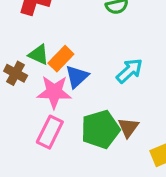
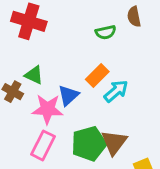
orange rectangle: (61, 59) -> (97, 75), moved
brown triangle: (128, 127) -> (114, 142), size x1.4

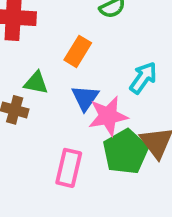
orange rectangle: (97, 75) -> (78, 51), moved
pink star: (47, 109) -> (108, 116), moved

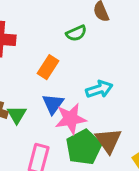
cyan arrow: (143, 78) -> (99, 89), turned 35
green triangle: (36, 83) -> (17, 115), moved, turned 48

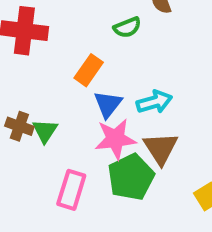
blue triangle: (53, 104) -> (108, 104), moved
brown triangle: (108, 141) -> (161, 148), moved

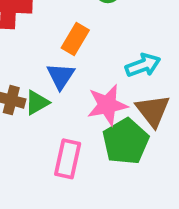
blue triangle: (108, 104) -> (61, 76), moved
green triangle: (45, 131) -> (37, 103), turned 32

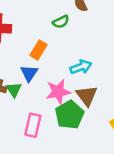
green triangle: (37, 103) -> (14, 90), turned -35

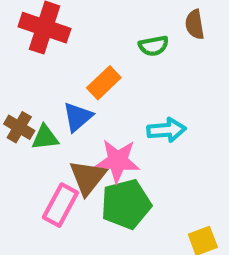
green triangle: (14, 90) -> (45, 137), turned 42
brown triangle: (87, 96) -> (88, 177), moved

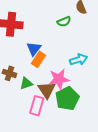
orange rectangle: (104, 83) -> (39, 59), moved
blue triangle: (78, 117) -> (34, 49), moved
green triangle: (45, 137) -> (26, 83), moved

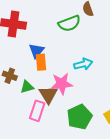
green semicircle: (64, 22) -> (69, 23), size x1.5
orange rectangle: (39, 59) -> (41, 62), turned -42
green pentagon: (67, 99) -> (80, 117), moved

